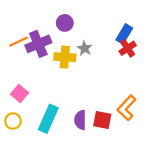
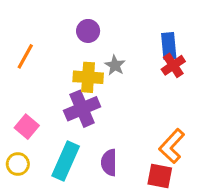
blue rectangle: (124, 34) -> (169, 46), turned -36
orange line: (18, 42) -> (25, 56), turned -36
purple cross: (38, 44) -> (82, 109), moved
red square: (102, 120) -> (160, 176), moved

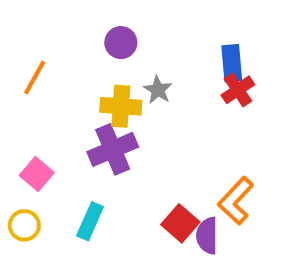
cyan rectangle: (66, 161) -> (90, 221), size x0.7
purple semicircle: (109, 163) -> (207, 236), moved
red square: (160, 176) -> (180, 223), moved, turned 30

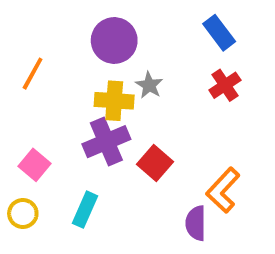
purple circle: (121, 43) -> (114, 40), size x1.5
blue rectangle: (232, 63) -> (219, 33), moved, turned -32
red square: (180, 223) -> (155, 163), moved

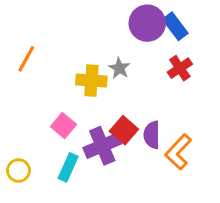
purple circle: (114, 40) -> (147, 23), moved
purple cross: (106, 142) -> (102, 146), moved
pink square: (34, 165) -> (63, 126), moved
purple semicircle: (196, 223) -> (152, 135), moved

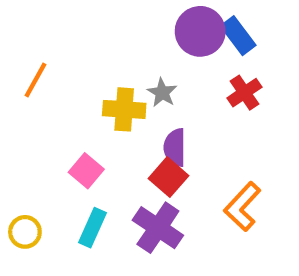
purple semicircle: (152, 135) -> (175, 147), moved
purple cross: (102, 146) -> (158, 228), moved, turned -33

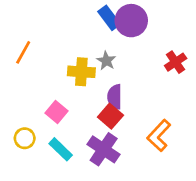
blue rectangle: (238, 36) -> (109, 18), moved
red cross: (244, 93) -> (176, 62), moved
cyan rectangle: (93, 228) -> (61, 149), turned -70
yellow circle: (25, 232) -> (25, 138), moved

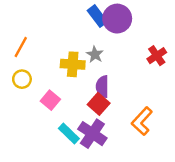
yellow circle: (25, 138) -> (22, 79), moved
cyan rectangle: (61, 149) -> (69, 134), moved

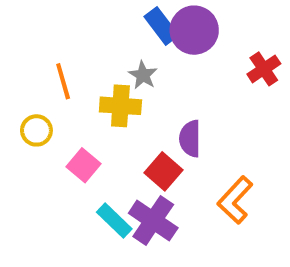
orange line: (21, 47) -> (63, 81), moved, turned -45
gray star: (95, 54) -> (143, 75), moved
red cross: (157, 56) -> (264, 69), moved
purple semicircle: (102, 87) -> (190, 139), moved

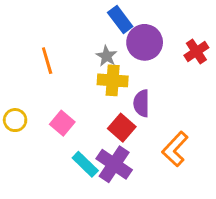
purple circle: (194, 30) -> (145, 42), moved
yellow cross: (120, 106) -> (113, 80), moved
yellow circle: (36, 130) -> (15, 120), moved

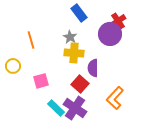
purple circle: (145, 42) -> (110, 34), moved
red cross: (196, 51) -> (118, 21), moved
yellow circle: (15, 120) -> (13, 66), moved
pink square: (62, 123) -> (41, 81), turned 35

